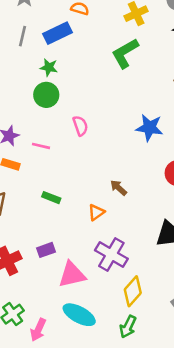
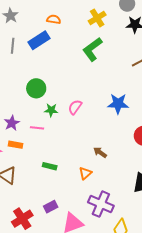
green star: (49, 67) -> (51, 110), moved
pink semicircle: (80, 126) -> (75, 107), moved, turned -119

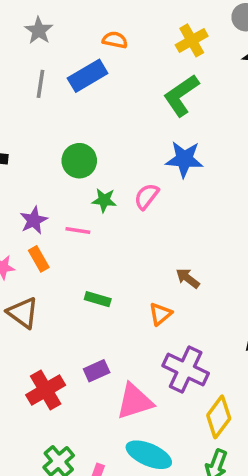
blue star: (118, 104) -> (184, 159), moved
orange rectangle: (16, 145) -> (39, 259), turned 48

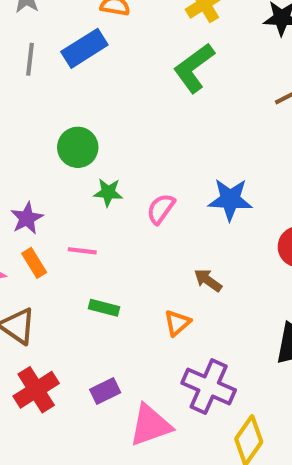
blue star: (184, 159) -> (230, 200), moved
pink semicircle: (146, 196) -> (161, 209), moved
pink line: (78, 230) -> (82, 251), moved
red cross: (46, 390) -> (36, 390), moved

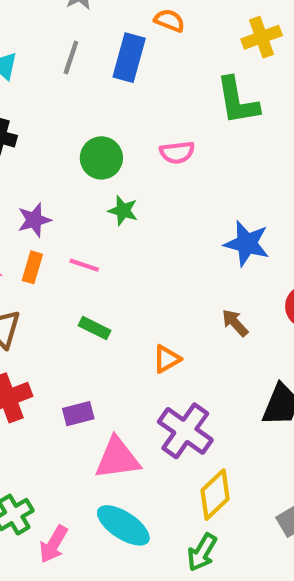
blue rectangle: (84, 48) -> (129, 58), turned -54
green L-shape: (194, 68) -> (237, 101), turned -75
pink semicircle: (161, 209) -> (177, 152), moved, turned -144
orange rectangle: (34, 263) -> (32, 267), turned 36
brown arrow: (208, 280) -> (235, 323), moved

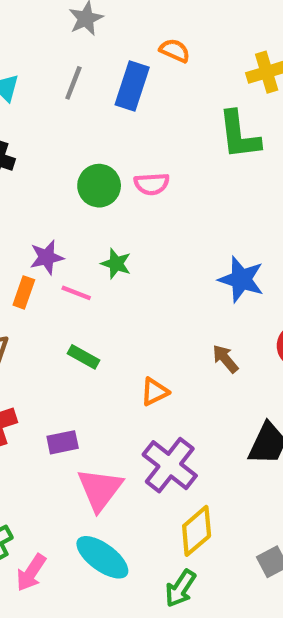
pink semicircle: (177, 152) -> (152, 184), moved
green star: (123, 211) -> (116, 264), moved
purple star: (34, 220) -> (47, 257), moved
pink triangle: (117, 458) -> (100, 489), turned -48

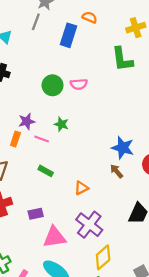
gray line: (73, 83) -> (36, 22), moved
blue star: (241, 279) -> (123, 148), moved
pink triangle: (100, 489) -> (54, 237), turned 45

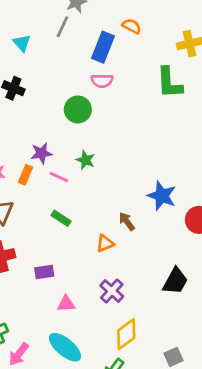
pink semicircle: (79, 84) -> (102, 81), moved
brown arrow: (117, 171) -> (127, 221), moved
purple cross: (89, 225) -> (112, 291), size x0.7
pink triangle: (54, 237) -> (66, 304), size x0.6

